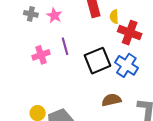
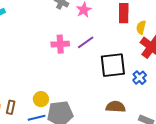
purple line: (65, 46) -> (86, 42), turned 54
blue cross: (126, 65) -> (140, 78), size x0.6

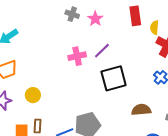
black square: (113, 65) -> (114, 78), moved
yellow circle: (41, 99) -> (33, 95), moved

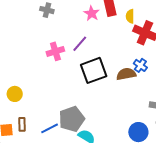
pink star: (95, 19) -> (92, 13), moved
brown semicircle: (141, 110) -> (126, 74), moved

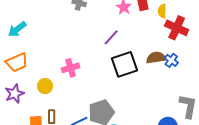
pink cross: (55, 51) -> (71, 68), moved
brown semicircle: (126, 74) -> (156, 58), moved

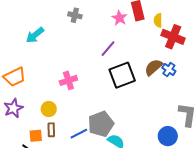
cyan arrow: (17, 29) -> (35, 35), moved
brown semicircle: (156, 58) -> (154, 67), turned -30
yellow circle: (45, 86) -> (49, 109), moved

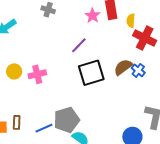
yellow circle: (49, 109) -> (14, 71), moved

